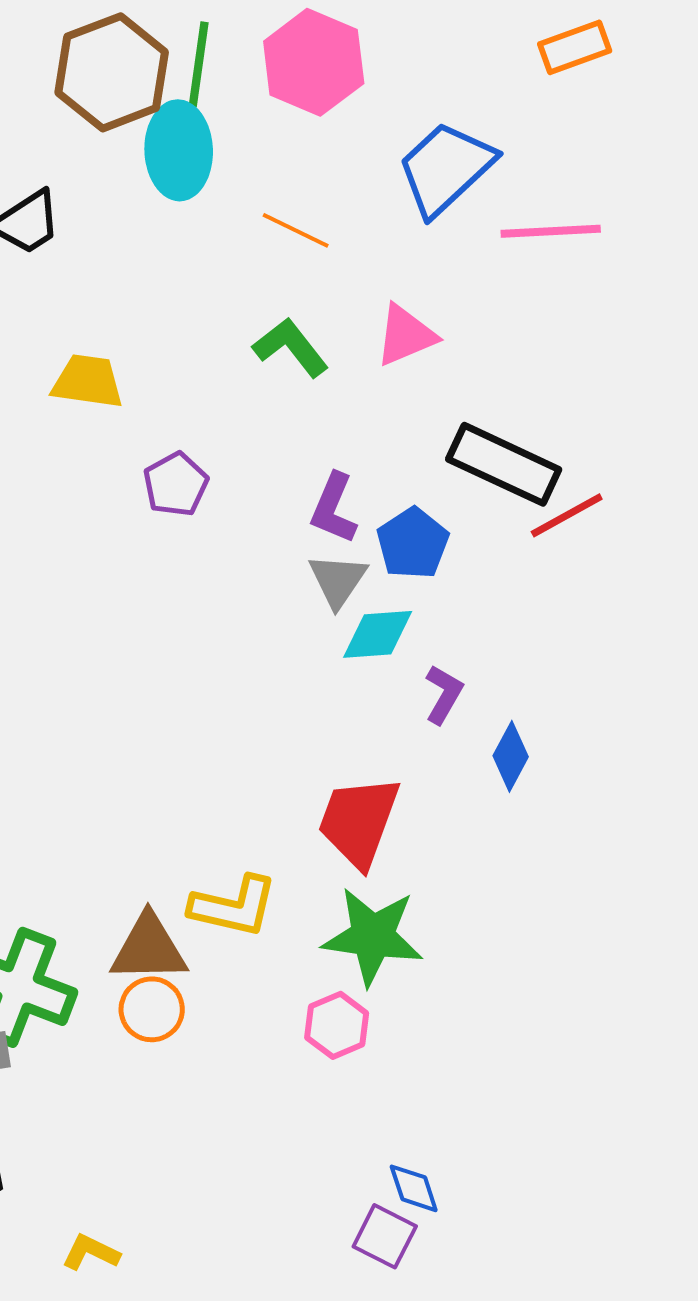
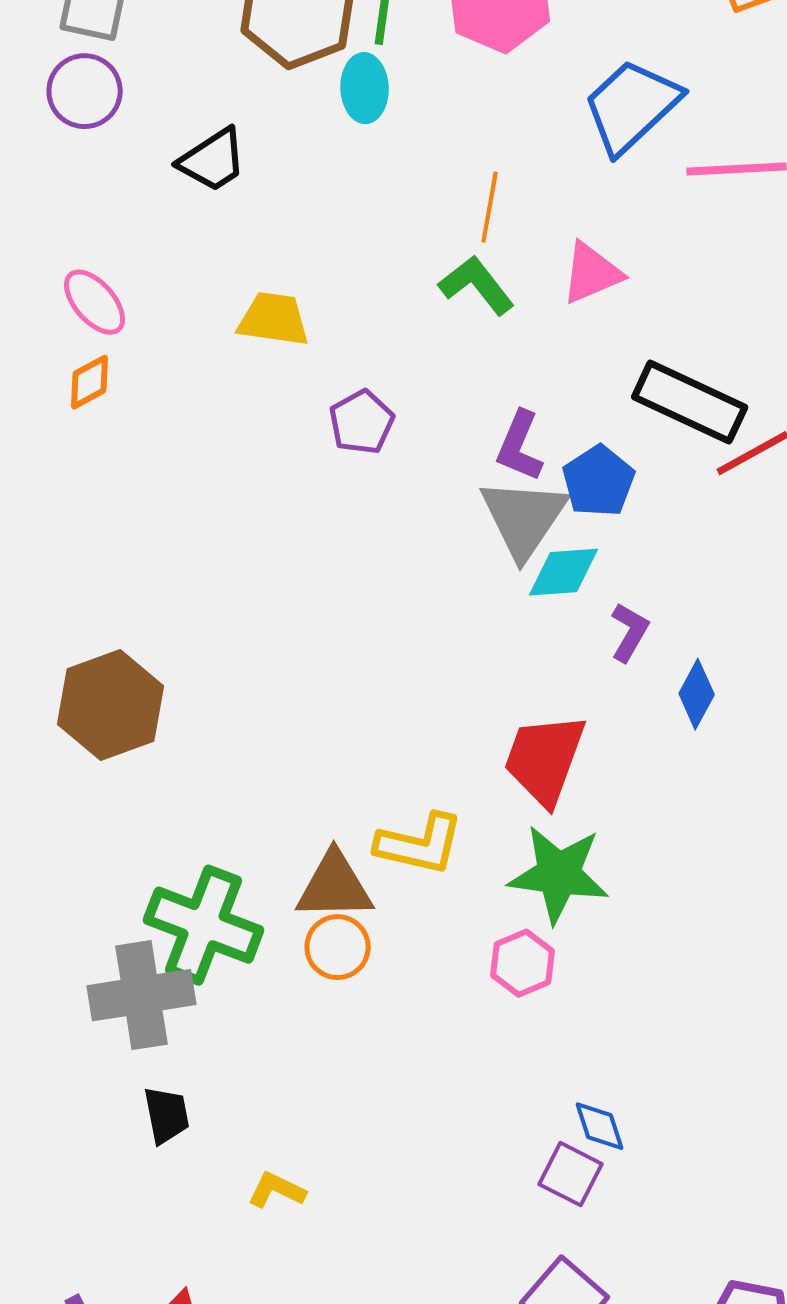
cyan ellipse: (179, 150) -> (365, 88), size x0.7
orange line: (296, 230) -> (490, 207), moved, turned 74
gray triangle: (338, 580) -> (524, 518), size x1.5

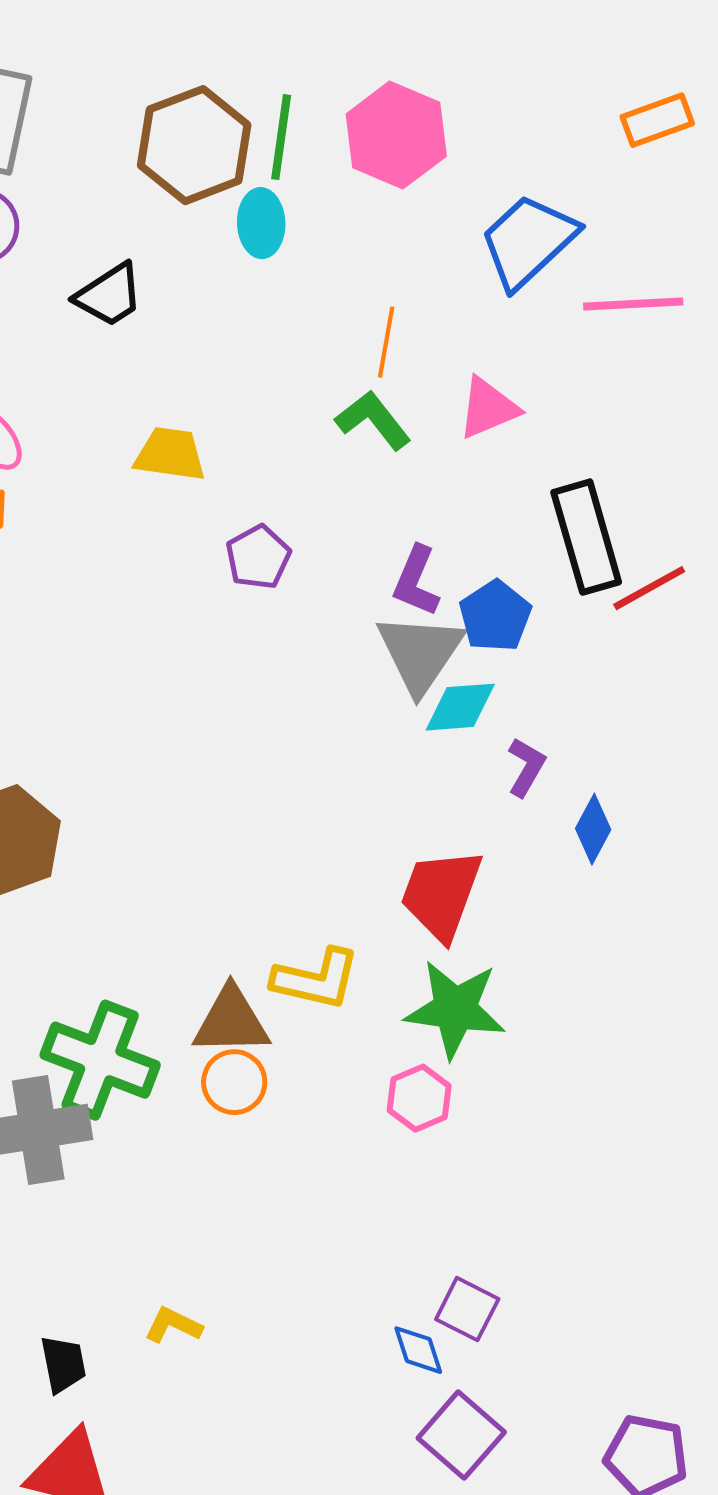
black rectangle: (690, 402) -> (586, 537), turned 49
black trapezoid: (167, 1115) -> (63, 1364), moved
blue diamond: (600, 1126) -> (418, 1350), moved

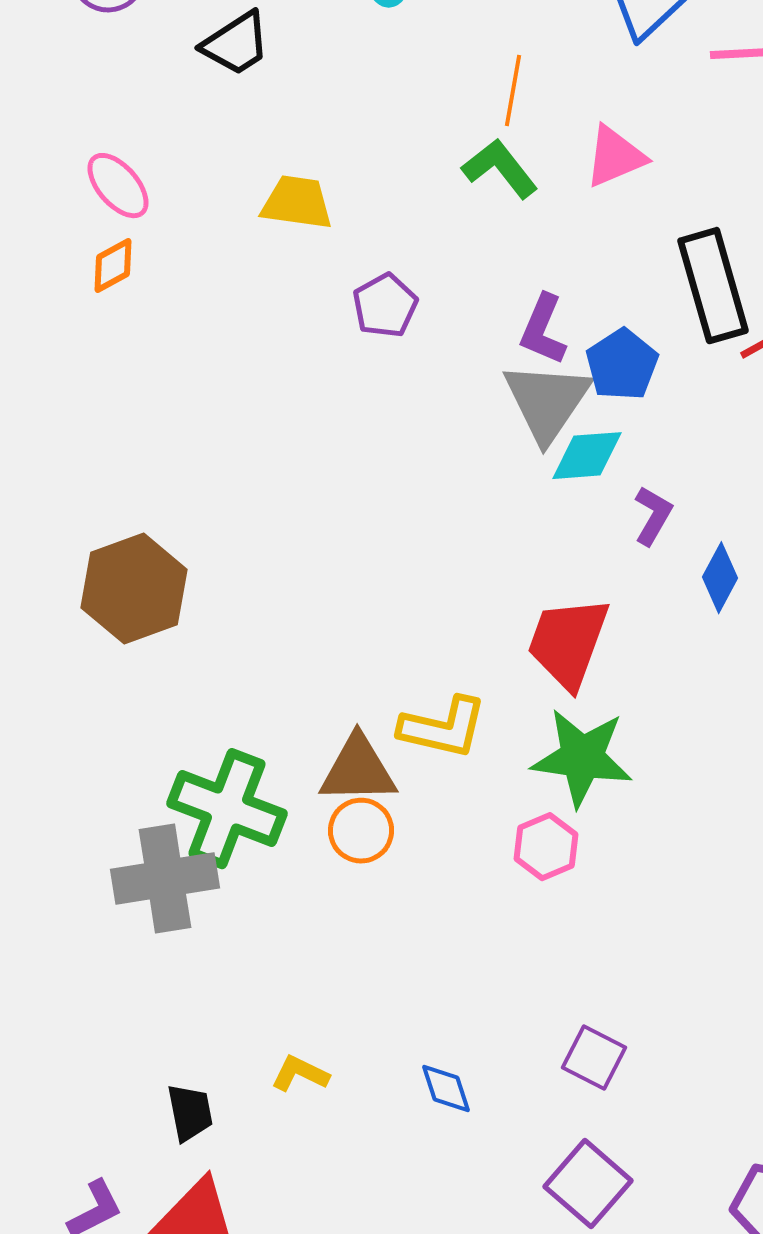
blue diamond: (418, 1350) -> (446, 1089), moved

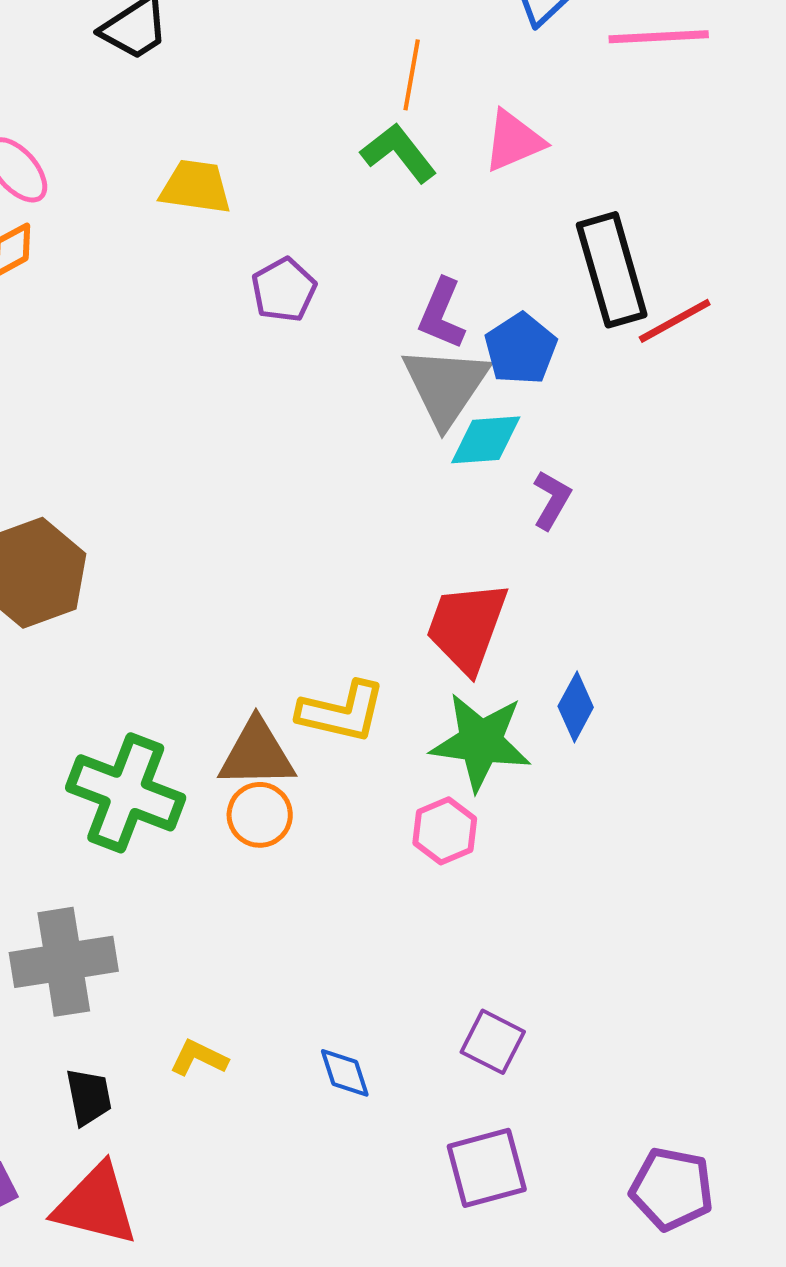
blue diamond: (720, 578) -> (576, 707), moved
gray cross: (165, 879) -> (64, 962), moved
purple square: (588, 1184) -> (487, 1168), turned 34

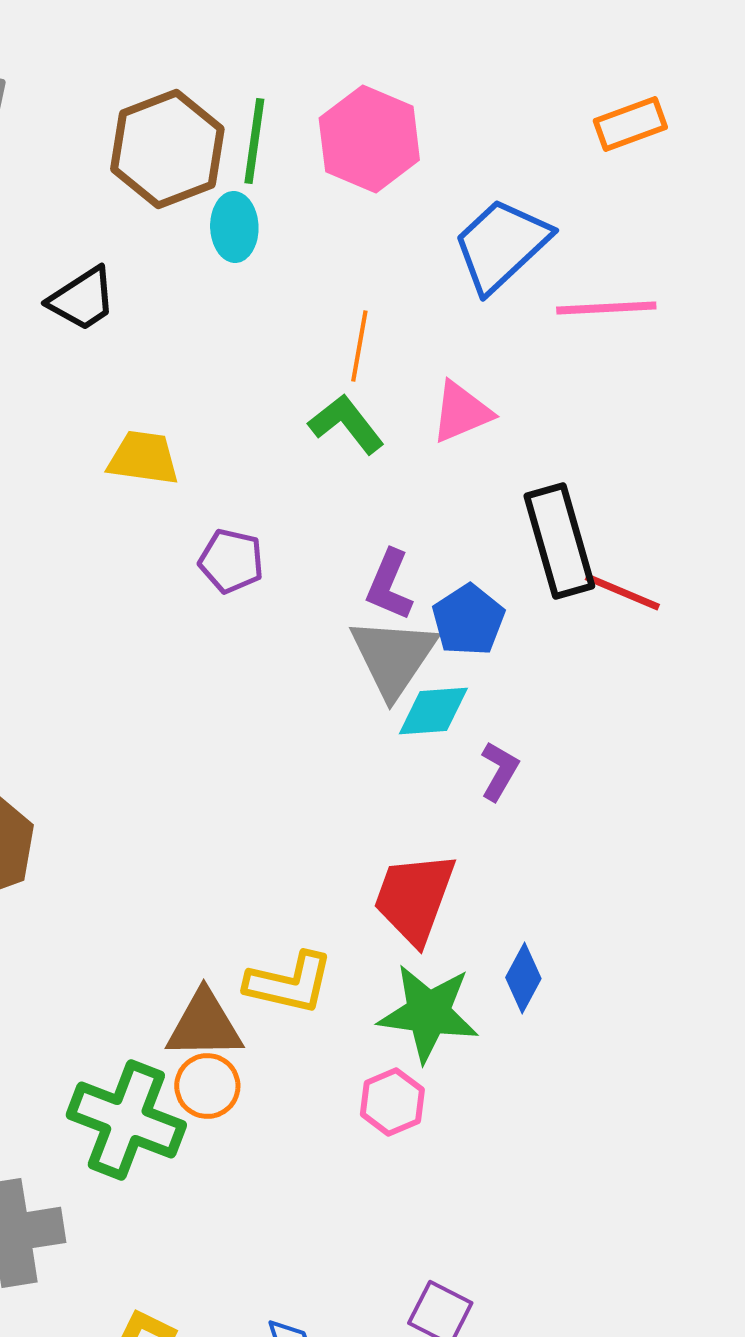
purple pentagon: (284, 290) -> (231, 561), turned -30
red line: (675, 321) -> (622, 592), turned 52
green cross: (126, 793) -> (126, 1120), moved

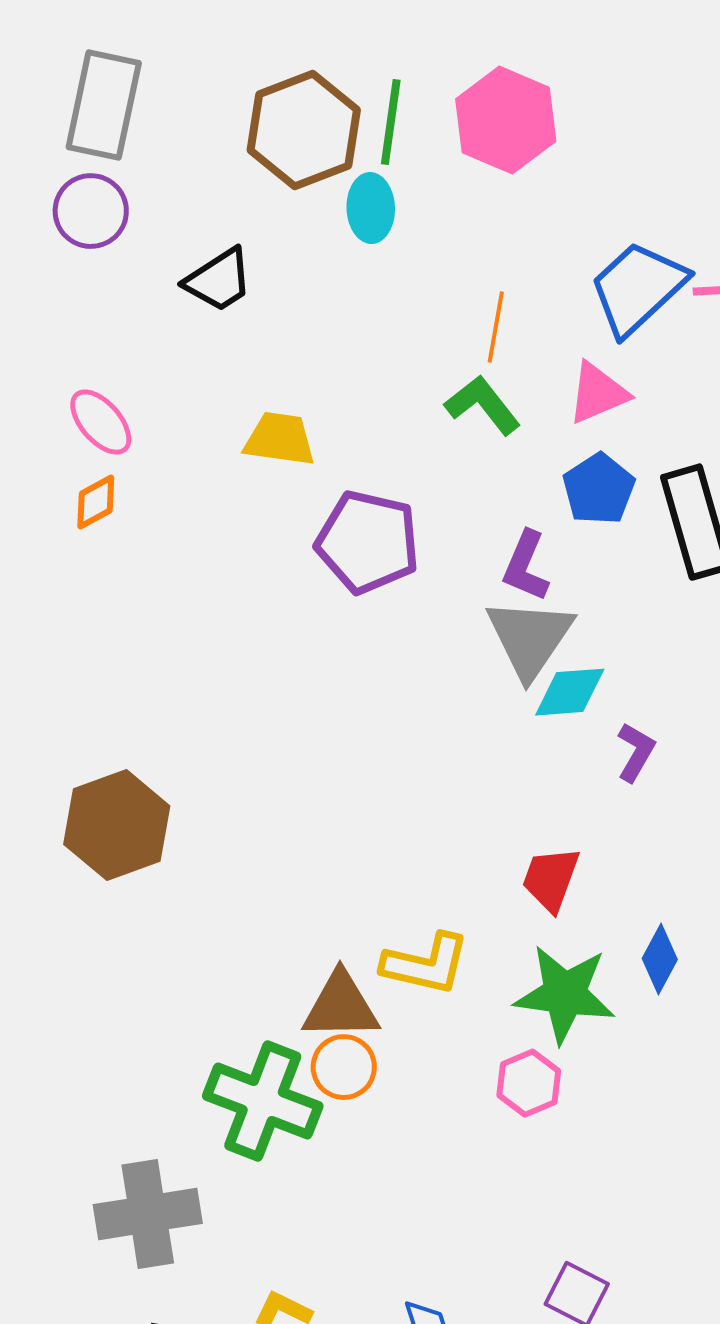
blue trapezoid: (501, 245) -> (638, 288), moved
purple pentagon: (231, 561) -> (368, 542), size x1.6
blue pentagon: (468, 620) -> (599, 489), moved
red trapezoid: (414, 898) -> (551, 879), size x0.7

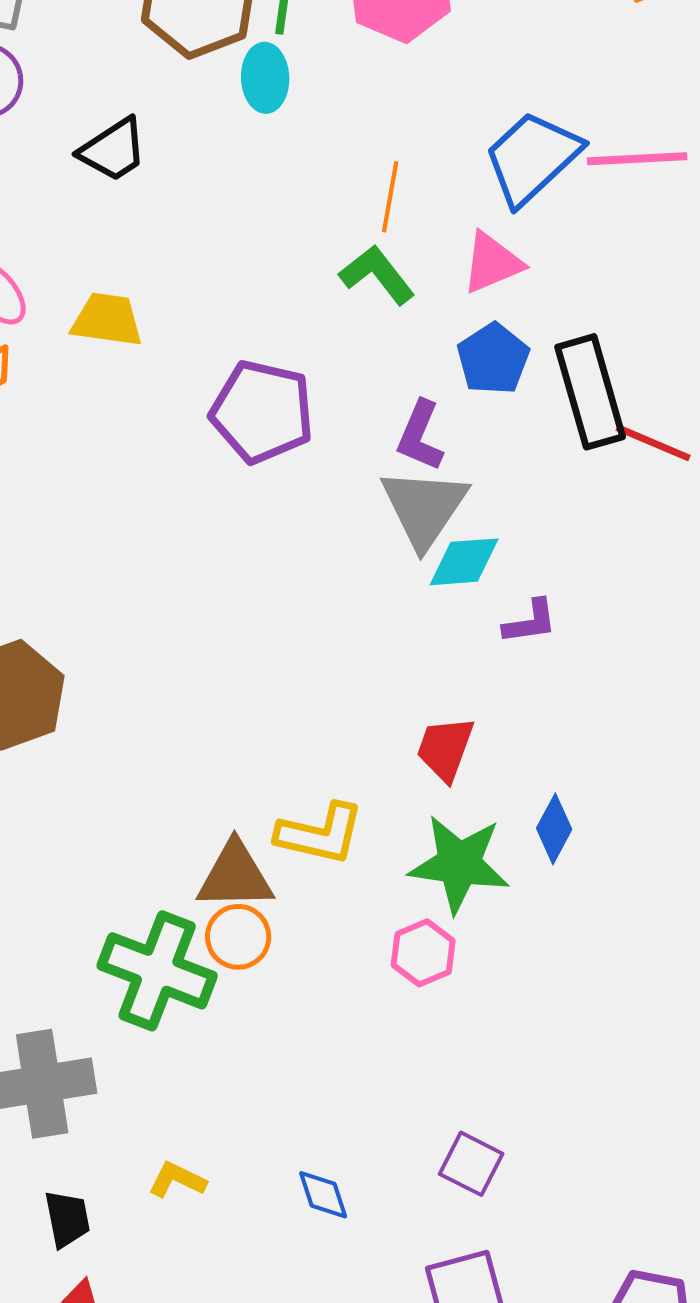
yellow trapezoid: (280, 439) -> (107, 320), moved
purple L-shape: (636, 752) -> (530, 622), turned 52

